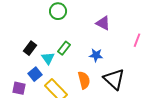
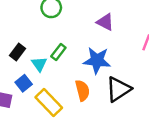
blue star: (96, 55) -> (97, 60), size x1.6
black triangle: (114, 79) -> (119, 89), turned 45

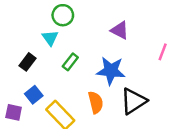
cyan triangle: (39, 64) -> (50, 38), moved

